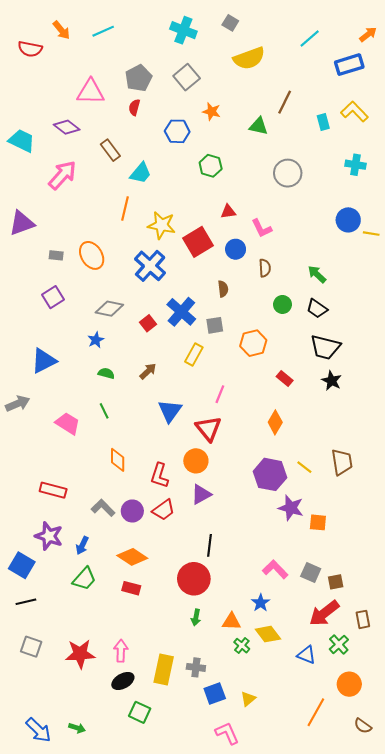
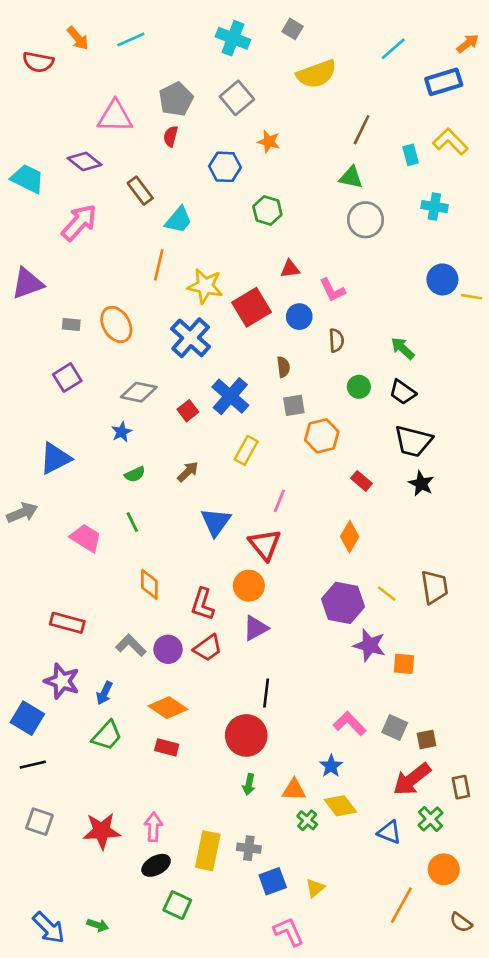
green triangle: (259, 126) -> (351, 177), moved
cyan cross: (356, 165) -> (434, 207), moved
gray square: (215, 325) -> (294, 405), moved
green semicircle: (106, 373) -> (135, 474), turned 140

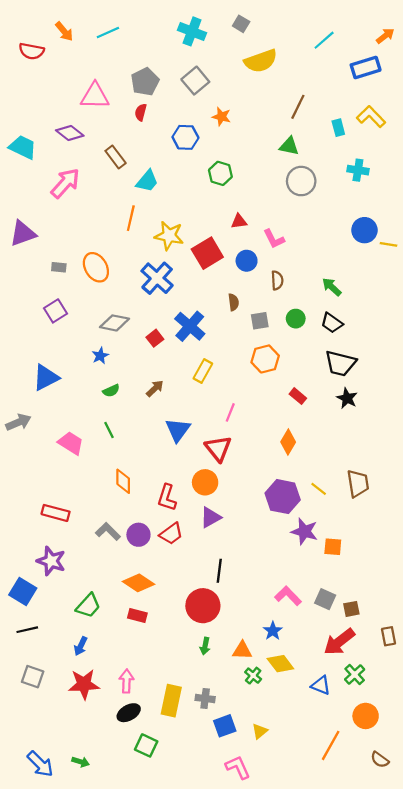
gray square: (294, 405) -> (260, 321), moved
blue arrow: (104, 693) -> (81, 646), moved
brown rectangle: (461, 787) -> (388, 636), moved

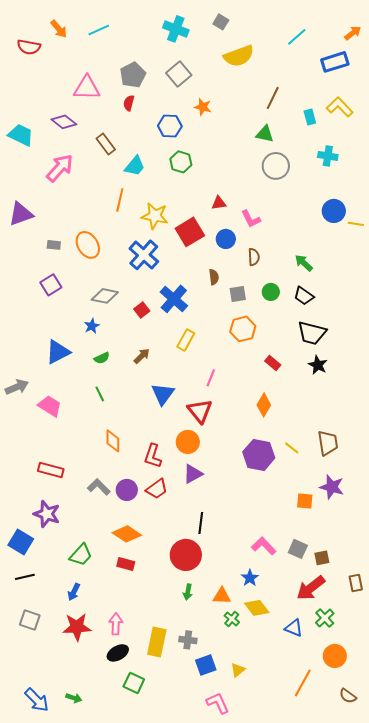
green hexagon: (220, 173) -> (181, 162), moved
blue triangle: (46, 378) -> (58, 352), moved
pink trapezoid: (71, 443) -> (50, 406), moved
purple star: (304, 531) -> (332, 487), moved

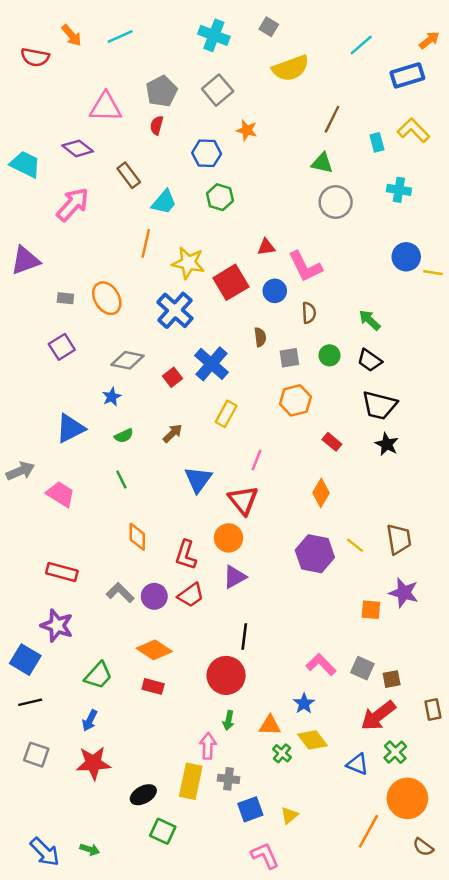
pink L-shape: (251, 219) -> (305, 267), size x1.4
pink arrow: (116, 624) -> (208, 746), moved
orange circle: (335, 656) -> (407, 798), size x1.4

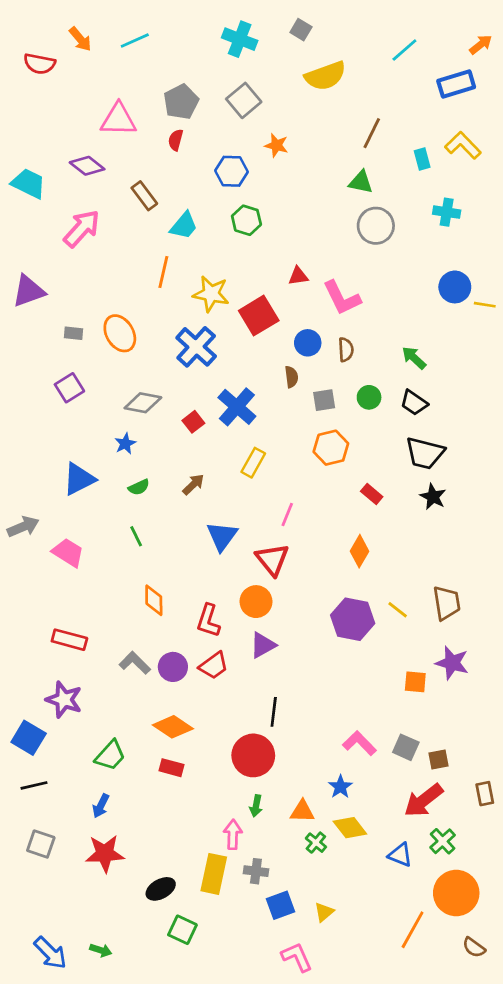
blue circle: (275, 291) -> (308, 343), moved

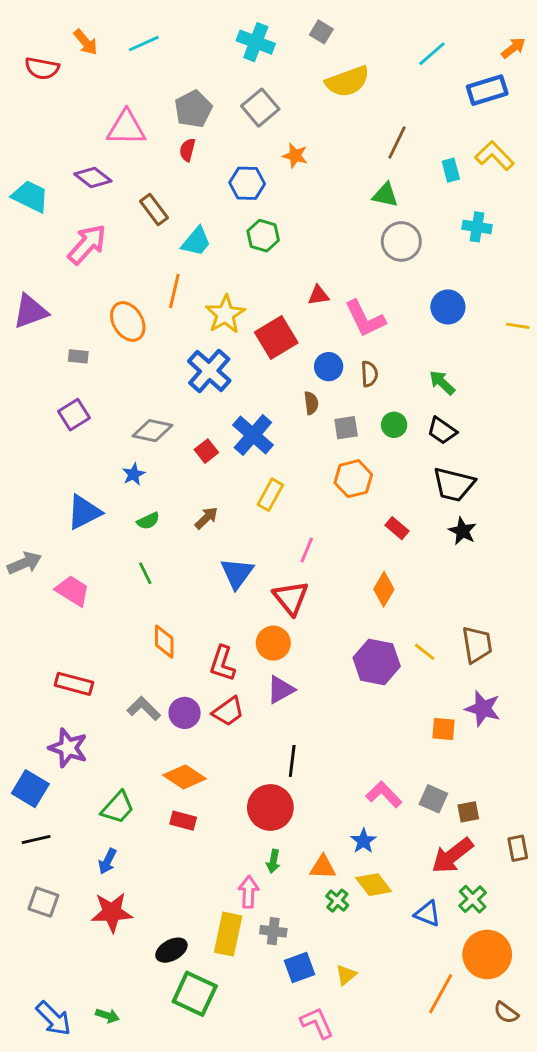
blue circle: (455, 287) -> (448, 307), moved
yellow star: (211, 294) -> (225, 314), turned 30
orange ellipse: (120, 333) -> (128, 322), moved
green square: (182, 930) -> (195, 994), size x1.4

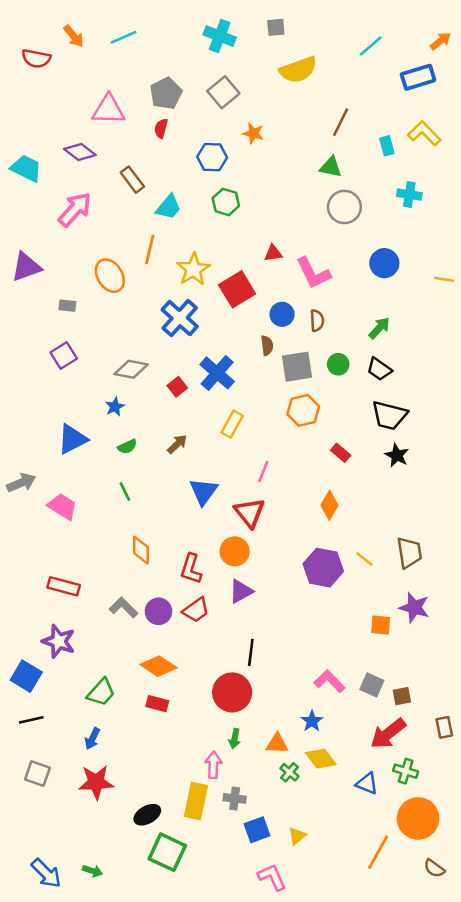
gray square: (321, 32) -> (276, 27), turned -36
green arrow: (442, 383) -> (379, 328), turned 90
gray square: (346, 428) -> (297, 367), size x1.5
green cross: (473, 899) -> (406, 771), turned -30

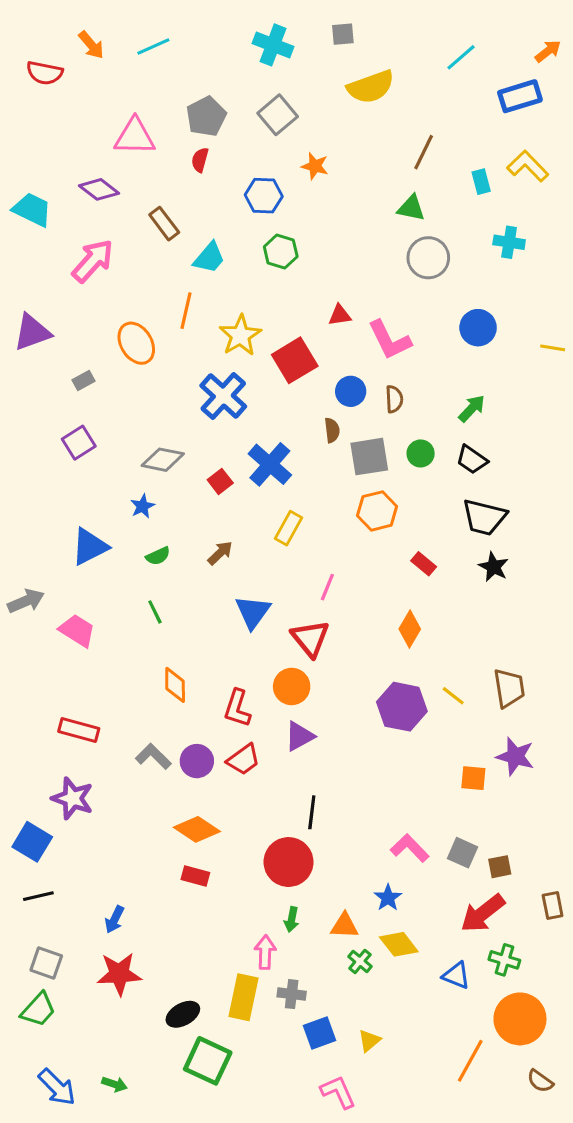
gray rectangle: (67, 306) -> (83, 380), turned -35
green trapezoid: (101, 692) -> (38, 1010), moved

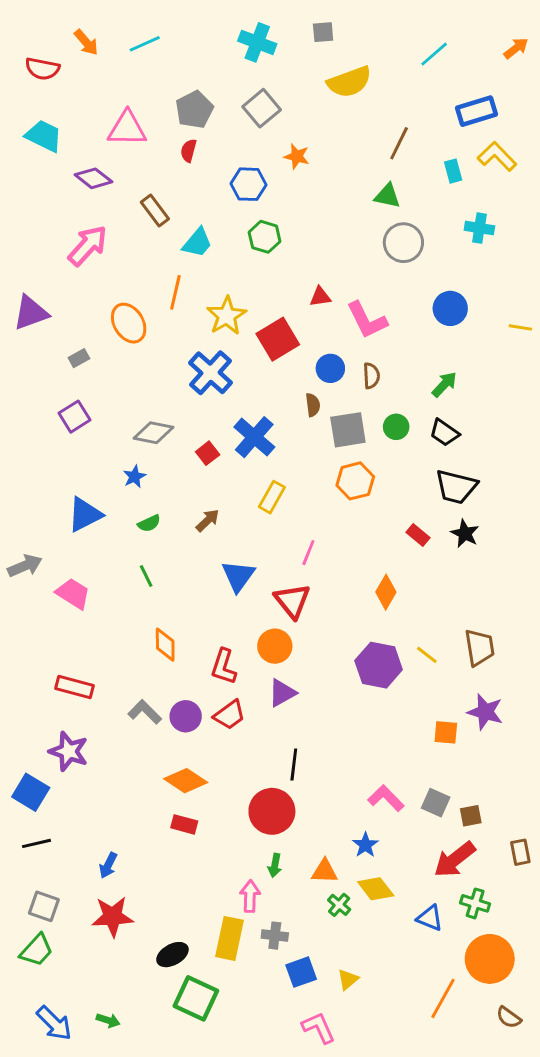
blue rectangle: (520, 96) -> (477, 111), moved
cyan trapezoid: (32, 210) -> (44, 136), moved
red rectangle: (424, 564) -> (418, 535), moved

